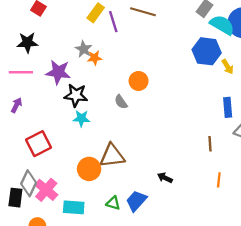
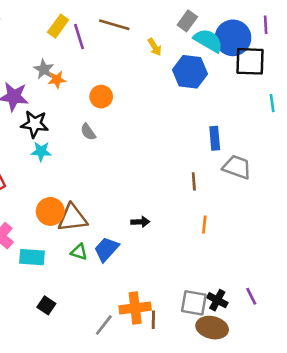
yellow arrow: (228, 67) -> (155, 47), moved
orange circle: (139, 81) -> (101, 97), moved
brown triangle: (112, 156) -> (72, 218), moved
black arrow: (165, 178) -> (140, 222), turned 152

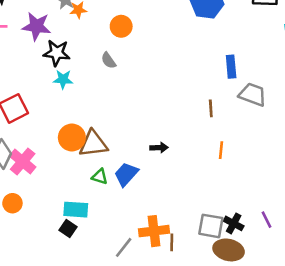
cyan rectangle: (32, 257) -> (76, 210), moved

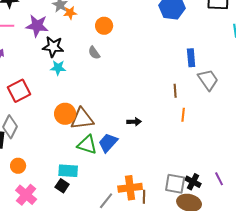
gray trapezoid: (253, 95) -> (208, 80), turned 35
orange line: (221, 150) -> (183, 115), moved
pink cross: (23, 162) -> (26, 195), moved
green triangle: (100, 177) -> (87, 145), size x1.5

